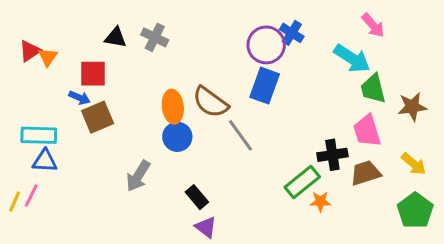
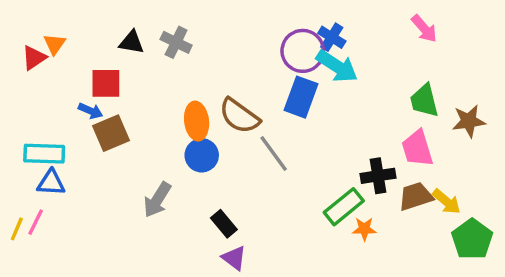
orange triangle: (48, 57) -> (54, 44), moved
cyan arrow: (352, 58) -> (337, 66), moved
yellow arrow: (414, 164) -> (446, 202), moved

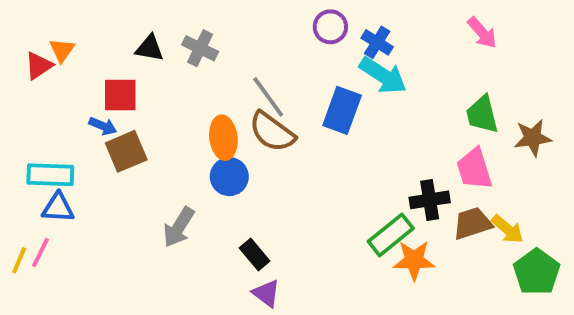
purple circle: (303, 51) -> (330, 27), moved, size x0.7
gray line: (274, 154) -> (268, 97), moved
orange star: (364, 229) -> (414, 260), size x1.5

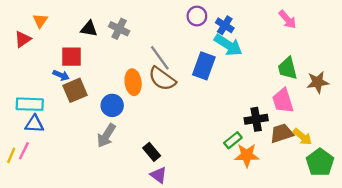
orange triangle: (62, 50) -> (40, 21), moved
blue circle: (229, 177) -> (112, 105), moved
green rectangle: (391, 235) -> (233, 140), size x0.7

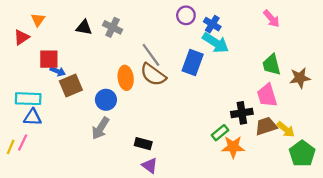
red square: (72, 57) -> (49, 59), moved
black rectangle: (152, 152) -> (143, 144), turned -35

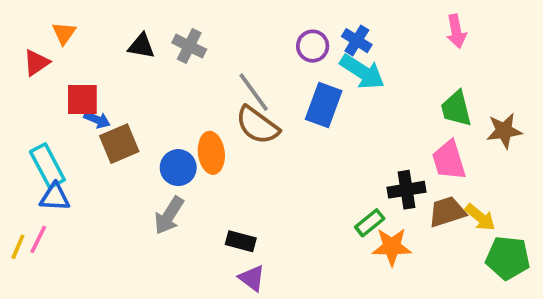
purple circle: (186, 15) -> (313, 46), moved
pink arrow: (271, 19) -> (456, 31), turned 30
orange ellipse: (126, 78) -> (211, 153), moved
cyan rectangle: (28, 99) -> (47, 166), turned 60
green pentagon: (302, 153) -> (508, 258), turned -30

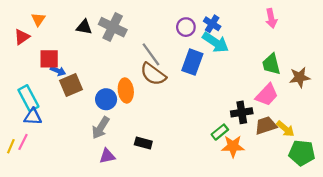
gray cross: (189, 46) -> (113, 27), size x1.4
pink trapezoid: (449, 160) -> (267, 95), turned -120
purple triangle: (252, 278) -> (107, 156), moved, turned -49

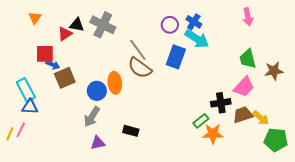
red triangle: (22, 37) -> (65, 34), moved

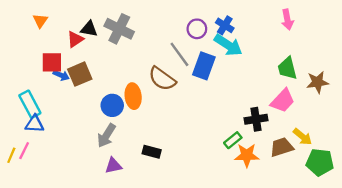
gray line: (138, 50) -> (179, 54), moved
brown square: (65, 78) -> (80, 74), moved
brown trapezoid: (243, 115) -> (282, 147), moved

